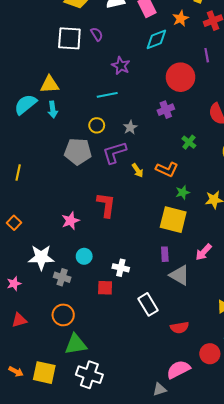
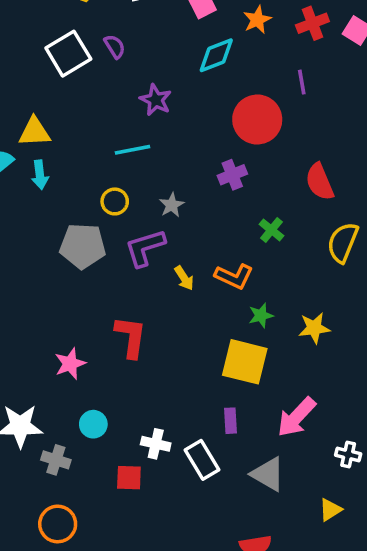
white square: (69, 38) -> (68, 54), turned -35
pink arrow: (204, 252) -> (296, 417), size x1.4
gray triangle: (179, 275) -> (268, 474), moved
white rectangle: (148, 304) -> (202, 460), moved

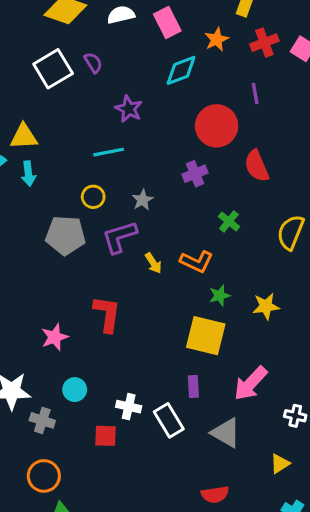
red semicircle: (320, 182) -> (257, 166), moved

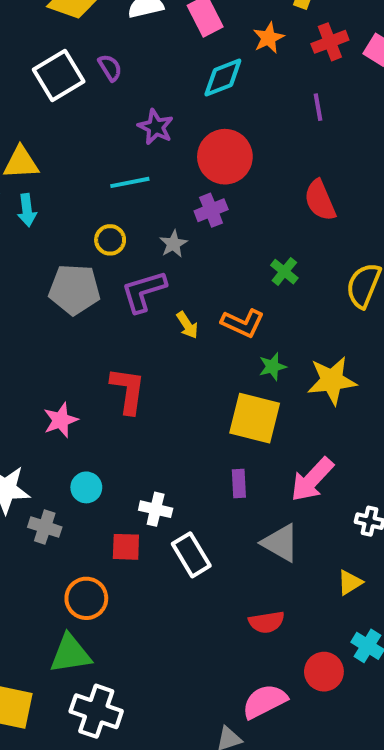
red circle: (217, 126) -> (225, 157), moved
purple cross: (195, 174) -> (211, 210), moved
yellow star: (266, 306) -> (332, 380), size x1.4
white rectangle: (169, 420) -> (191, 555), moved
orange circle: (44, 476) -> (86, 598), moved

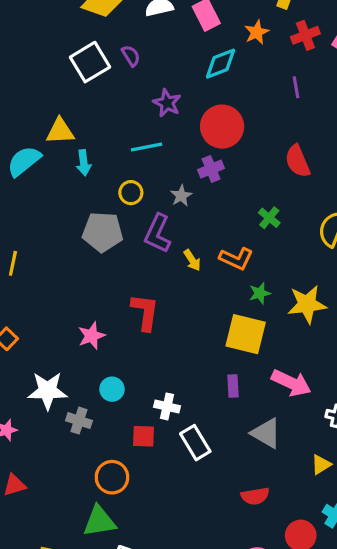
cyan arrow: (27, 210) -> (84, 163), moved
purple L-shape: (144, 291) -> (158, 233), turned -48
pink arrow: (312, 480) -> (291, 383), turned -108

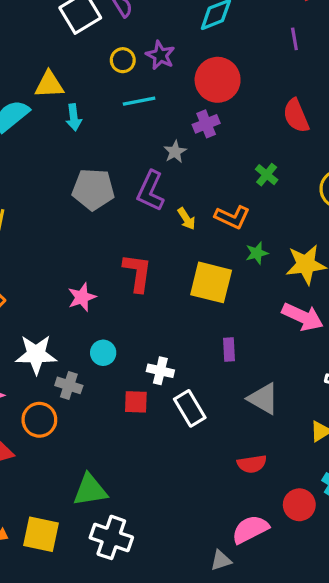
yellow circle: (131, 193) -> (123, 60), moved
yellow square: (246, 334) -> (211, 282), moved
pink arrow: (291, 383) -> (303, 317), moved
orange circle: (112, 477) -> (39, 420), moved

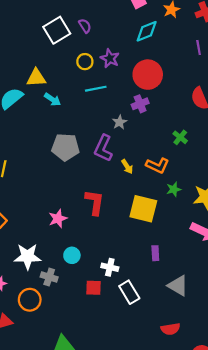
cyan arrow: (74, 117) -> (52, 99), turned -49

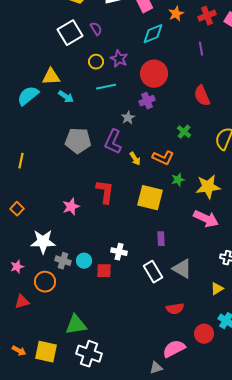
cyan circle: (72, 255) -> (84, 261), moved
white rectangle: (129, 292) -> (153, 272), moved

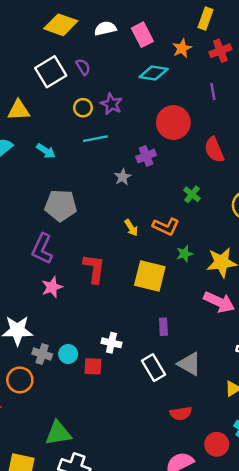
cyan diamond: (153, 34) -> (154, 73), turned 30
red circle: (154, 74) -> (173, 123), moved
yellow triangle: (51, 77) -> (19, 110), moved
purple L-shape: (113, 142) -> (42, 249), moved

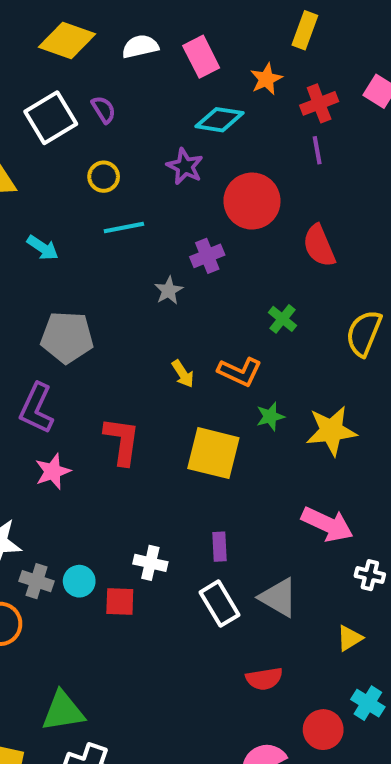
red cross: (220, 51) -> (319, 103), moved
purple star: (111, 104) -> (185, 166), moved
pink arrow: (219, 302) -> (327, 524), moved
purple rectangle: (163, 327) -> (219, 547), moved

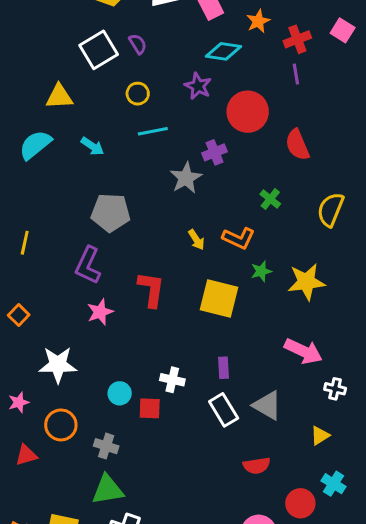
gray star: (169, 290) -> (186, 178), size x1.5
gray cross: (37, 581) -> (106, 446), moved

